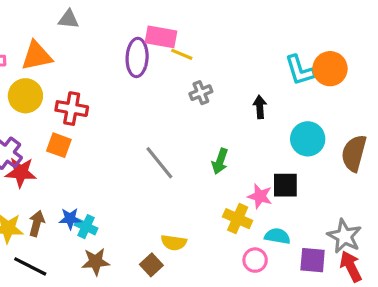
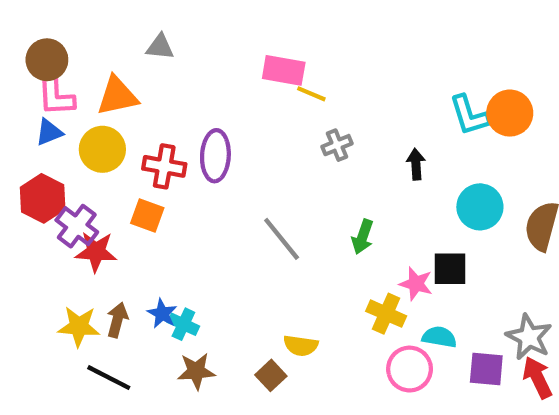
purple ellipse: (137, 58) -> (215, 156), moved
blue star: (70, 219) -> (162, 314), turned 30
pink circle: (255, 260) -> (410, 369), size x1.4

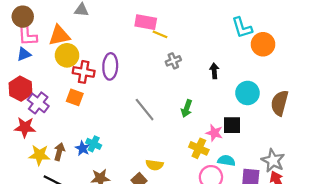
cyan L-shape: (469, 115) -> (242, 28), moved
yellow circle: (102, 149) -> (67, 55), moved
red star: (96, 252) -> (25, 127), moved
cyan cross: (183, 324) -> (94, 144), moved

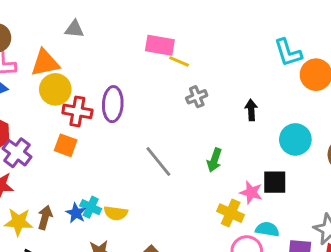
yellow semicircle: (154, 165) -> (116, 213), moved

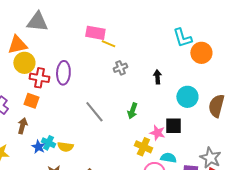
gray triangle: (74, 29) -> (37, 22), size x1.6
brown arrow: (45, 217) -> (22, 126), moved

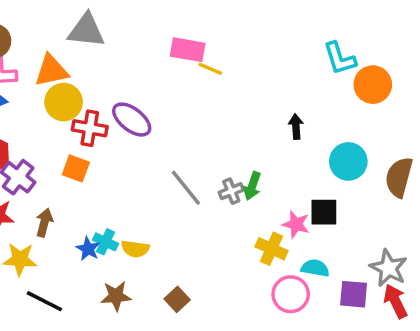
gray cross: (120, 68) -> (231, 191), moved
purple ellipse: (63, 73) -> (132, 120), turned -55
brown arrow: (22, 126) -> (44, 223), moved

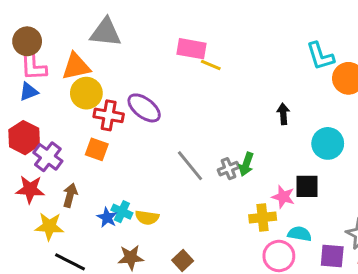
yellow cross: (271, 249) -> (263, 217), turned -30

